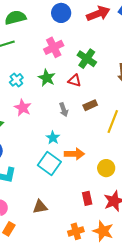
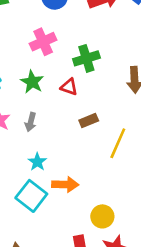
green cross: (87, 59) -> (86, 58), turned 36
gray arrow: (64, 110) -> (31, 122), moved, turned 32
yellow circle: (106, 168) -> (102, 216), moved

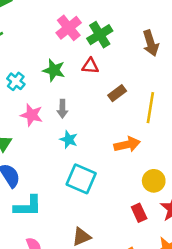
pink cross: (43, 42) -> (69, 28), moved
cyan star: (37, 162) -> (69, 140), moved
orange arrow: (65, 184) -> (127, 145), moved

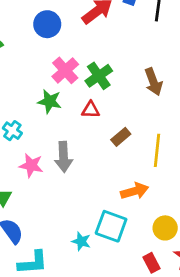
green star: (54, 70) -> (50, 101), moved
gray arrow: (62, 109) -> (64, 157), size x1.5
cyan star: (69, 140) -> (81, 241), moved
cyan square: (81, 179) -> (111, 226), moved

